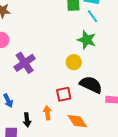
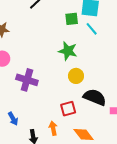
green star: (87, 40) -> (68, 51), moved
purple cross: (25, 63) -> (27, 80), turned -35

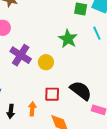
cyan line: (92, 29) -> (97, 33), moved
yellow circle: (76, 76) -> (46, 62), moved

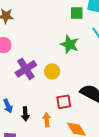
purple cross: (21, 55) -> (26, 69), turned 35
black arrow: (11, 111) -> (25, 114), moved

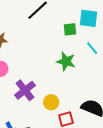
yellow circle: (52, 71) -> (51, 102), moved

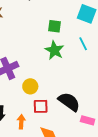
green square: (70, 29) -> (55, 26), moved

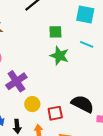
cyan line: (83, 44) -> (87, 44), turned -32
yellow circle: (30, 86) -> (32, 104), moved

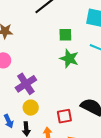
yellow circle: (32, 104) -> (31, 108), moved

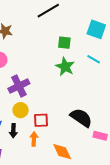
red square: (64, 116) -> (41, 120), moved

